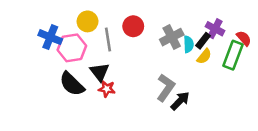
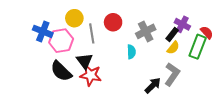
cyan semicircle: (189, 44) -> (131, 52), moved
gray L-shape: (166, 88) -> (172, 74), moved
red star: (107, 89) -> (91, 75), size x1.5

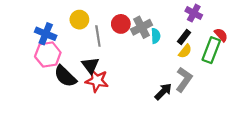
purple cross: (182, 24) -> (194, 13), moved
gray cross: (146, 31) -> (142, 27), moved
pink hexagon: (61, 41) -> (48, 54), moved
cyan semicircle: (131, 52) -> (156, 36), moved

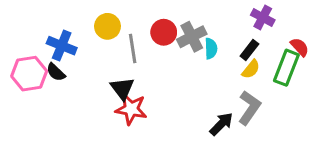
pink hexagon: (48, 54) -> (29, 74), moved
black semicircle: (65, 76) -> (56, 72), moved, size x0.6

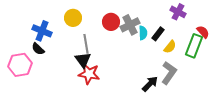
gray line: (133, 49) -> (86, 44), moved
black rectangle: (249, 50) -> (158, 34), moved
pink hexagon: (29, 74) -> (20, 65), moved

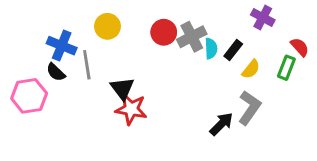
gray line: (86, 44) -> (87, 65), moved
green rectangle: (194, 46) -> (286, 68), size x0.7

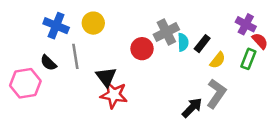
purple cross: (263, 17) -> (246, 24), moved
red circle: (164, 32) -> (142, 49), moved
blue cross: (62, 46) -> (56, 26), moved

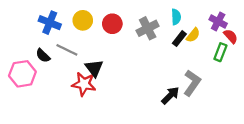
cyan semicircle: (183, 42) -> (176, 17), moved
red circle: (142, 49) -> (112, 24), moved
gray line: (75, 56) -> (67, 50), turned -55
yellow semicircle: (218, 60) -> (193, 35), moved
red star: (114, 95) -> (84, 84), moved

